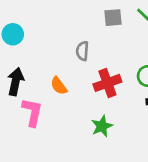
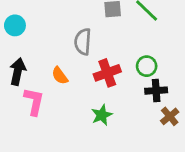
gray semicircle: (82, 51) -> (83, 42), size x1.4

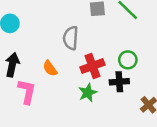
black cross: (156, 91) -> (119, 82), moved
green star: (102, 115) -> (88, 93), moved

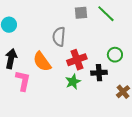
green circle: (128, 60) -> (115, 55), moved
orange semicircle: (50, 68) -> (42, 62), size x1.5

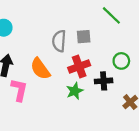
gray square: (81, 13) -> (84, 37), moved

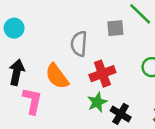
gray square: (84, 37) -> (115, 28), moved
black cross: (104, 81) -> (121, 114), moved, turned 35

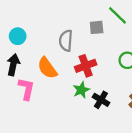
cyan circle: (14, 28) -> (18, 36), moved

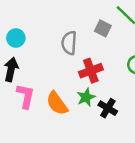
gray square: (97, 27) -> (103, 28), turned 32
orange semicircle: (47, 68) -> (57, 103), moved

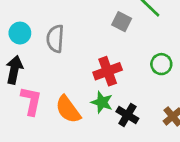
gray semicircle: (69, 43) -> (55, 39), moved
green star: (86, 97) -> (102, 102), turned -30

